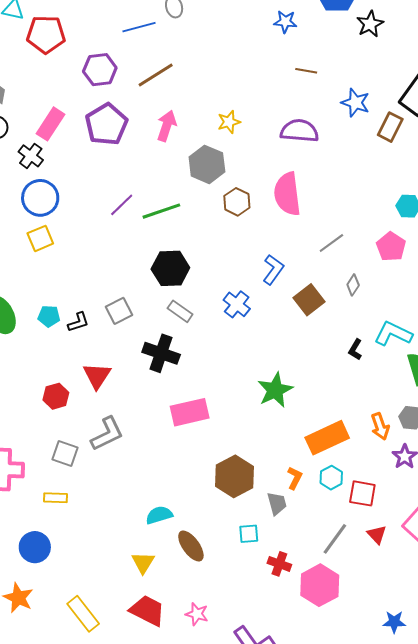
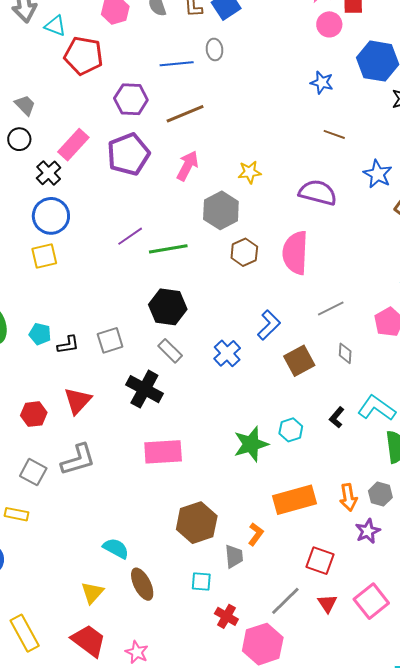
gray diamond: (353, 285) -> (345, 353), turned -40
cyan hexagon: (331, 478) -> (291, 430), moved
cyan semicircle: (159, 515) -> (116, 548), turned 36

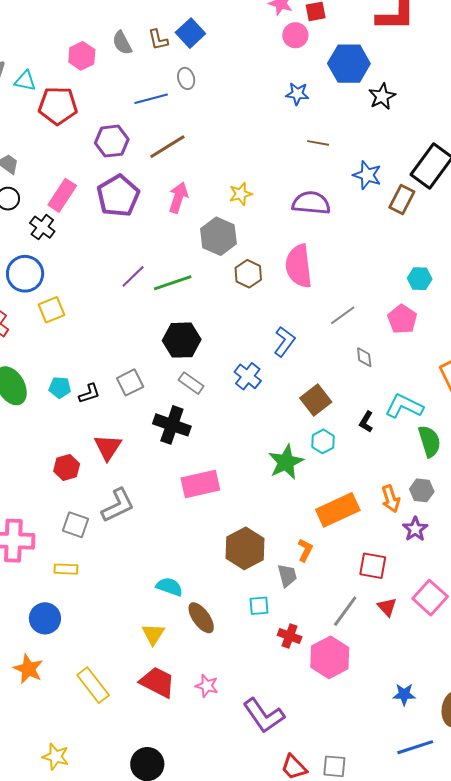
blue circle: (51, 216) -> (25, 274), moved
brown square: (299, 361) -> (316, 400), moved

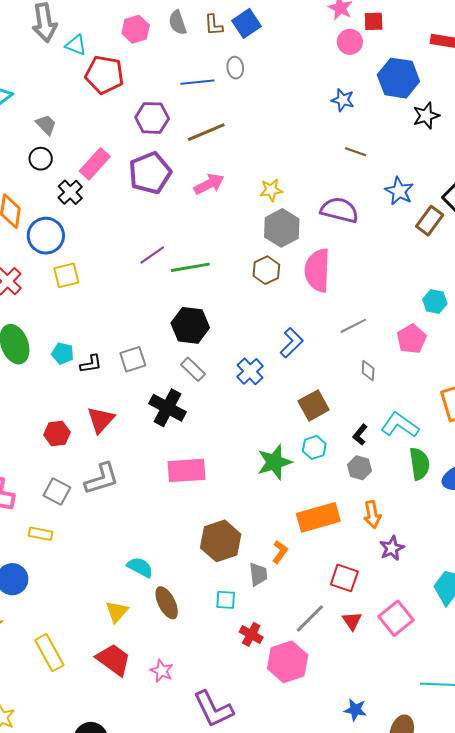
pink arrow: (178, 198) -> (209, 184), turned 36
gray hexagon: (218, 236) -> (282, 228), moved
gray hexagon: (422, 490) -> (360, 468), moved

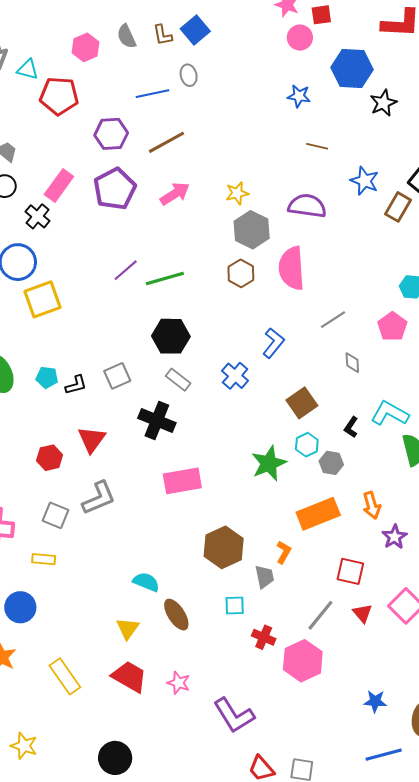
yellow square: (66, 275) -> (42, 299), size x1.4
gray hexagon: (360, 468) -> (331, 463), moved

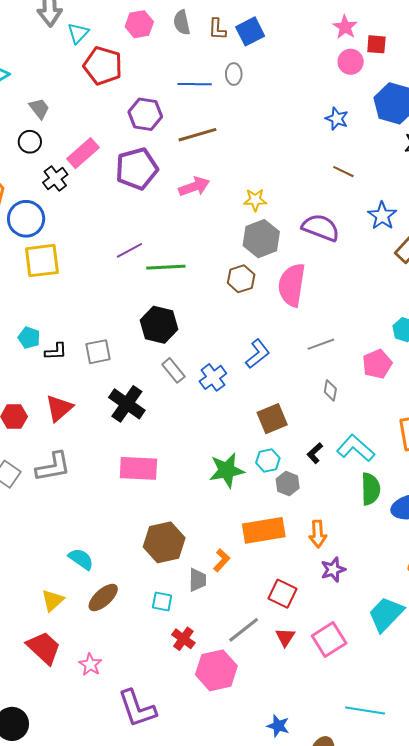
cyan triangle: (28, 69) -> (78, 33), turned 45
gray rectangle: (178, 380) -> (173, 370), moved
brown ellipse: (176, 615) -> (103, 597), turned 68

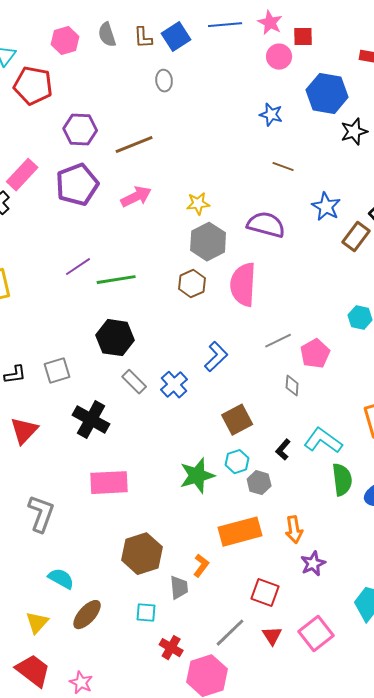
blue line: (195, 84) -> (225, 25), moved
pink pentagon: (377, 364) -> (315, 354), moved
gray L-shape: (53, 467) -> (41, 514), moved, turned -54

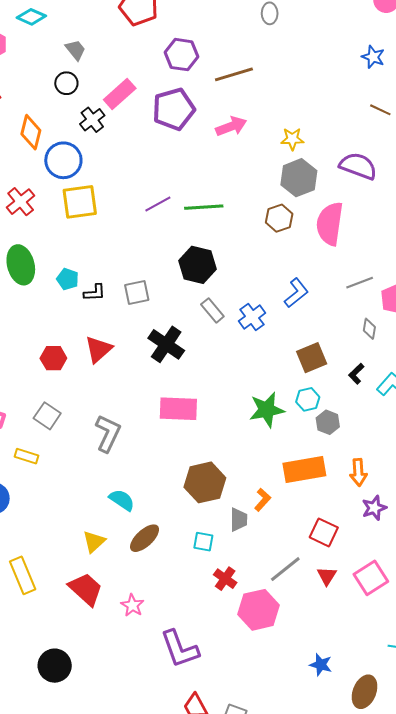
purple line: (78, 267) -> (158, 204), moved
black L-shape: (283, 450) -> (356, 374), moved

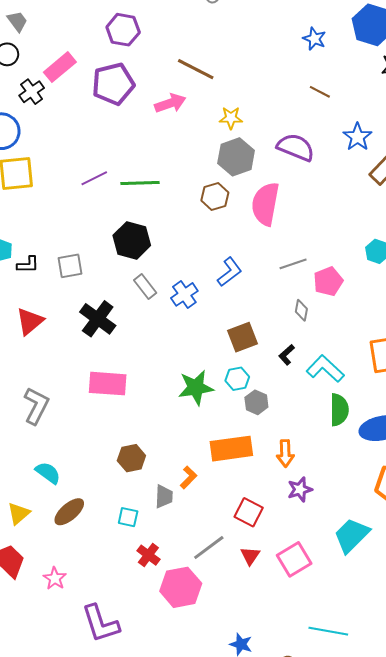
brown line: (234, 74) -> (196, 69), moved, turned 42
brown hexagon: (205, 482) -> (131, 458), size x0.7

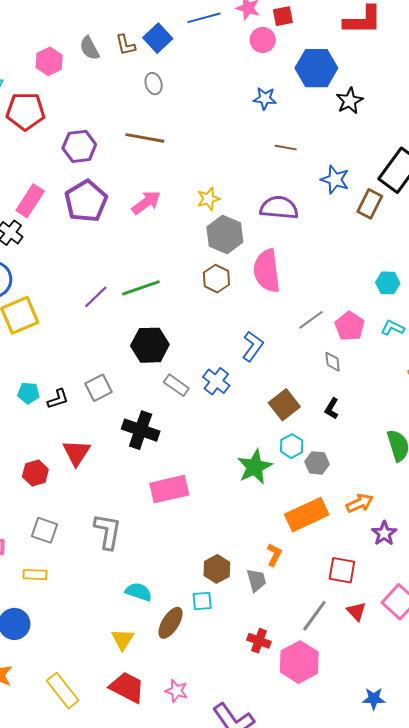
brown line: (196, 69) -> (145, 138), moved
cyan L-shape: (325, 369) -> (393, 328), moved, size x0.6
orange arrow: (285, 453) -> (360, 503), turned -96
brown hexagon: (131, 458) -> (217, 569), moved
cyan square: (128, 517) -> (202, 601), moved

